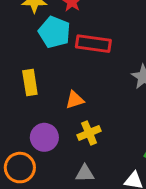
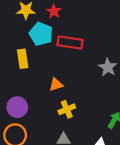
yellow rectangle: (30, 83) -> (23, 59), moved
purple circle: (44, 137) -> (17, 107), moved

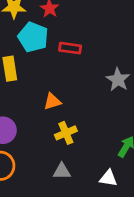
red rectangle: (70, 43) -> (70, 48), size x0.7

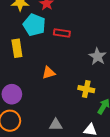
yellow cross: (66, 133) -> (86, 89), moved, turned 35

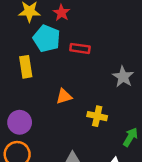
yellow cross: (86, 89) -> (97, 116), moved

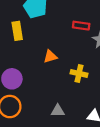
red rectangle: (80, 48) -> (81, 26), moved

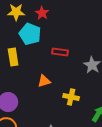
red rectangle: (81, 26) -> (60, 52), moved

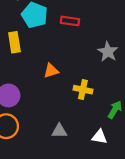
red rectangle: (60, 52) -> (70, 21), moved

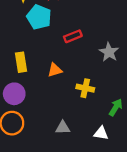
red rectangle: (70, 21) -> (73, 36), moved, turned -30
yellow rectangle: (14, 42) -> (21, 62), moved

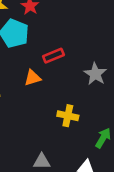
orange triangle: (55, 70) -> (33, 78), moved

